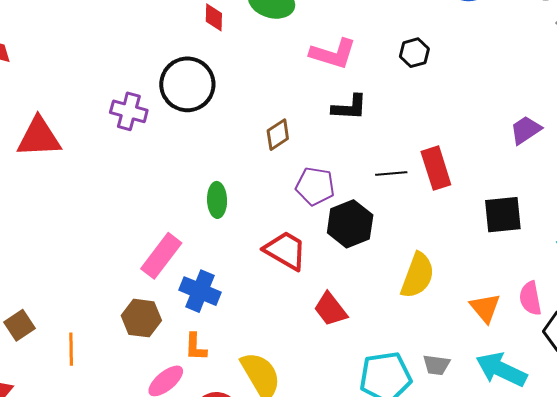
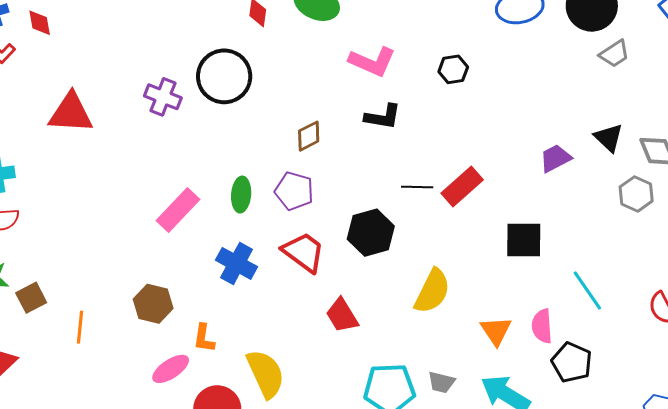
red rectangle: (436, 168) -> (462, 186), turned 60
purple pentagon: (315, 186) -> (294, 191), moved
pink rectangle: (161, 256) -> (178, 210), moved
blue cross: (200, 291) -> (237, 263), moved

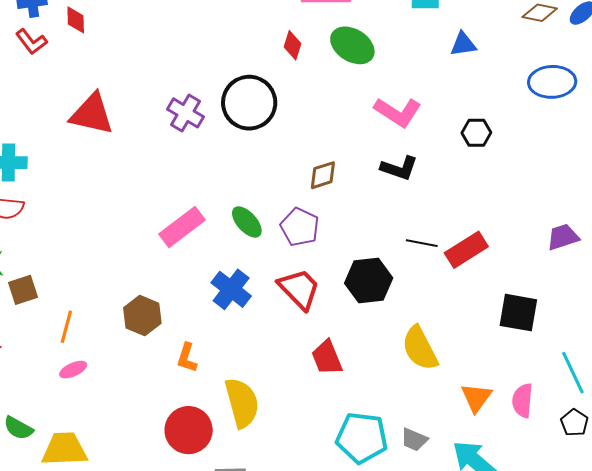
green ellipse: (241, 195) -> (247, 222), turned -56
yellow semicircle: (432, 291) -> (420, 348), turned 117
black pentagon: (572, 362) -> (574, 423), moved, size x0.7
pink ellipse: (171, 369) -> (73, 370), moved, size x0.7

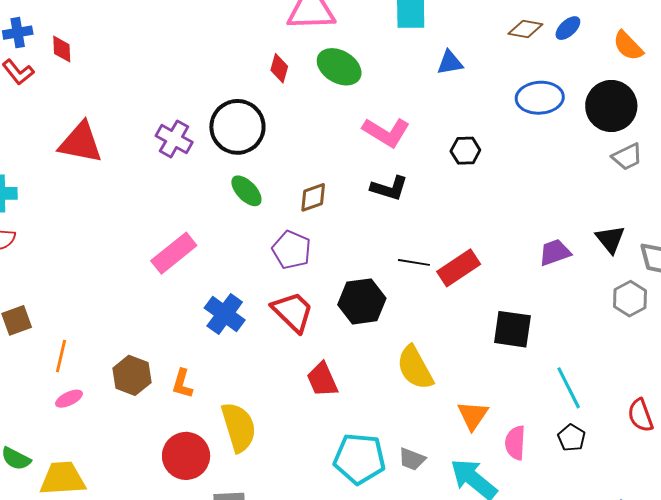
green ellipse: (247, 222) -> (246, 191), moved
brown hexagon: (142, 316) -> (132, 375), moved
pink semicircle: (522, 400) -> (515, 443), moved

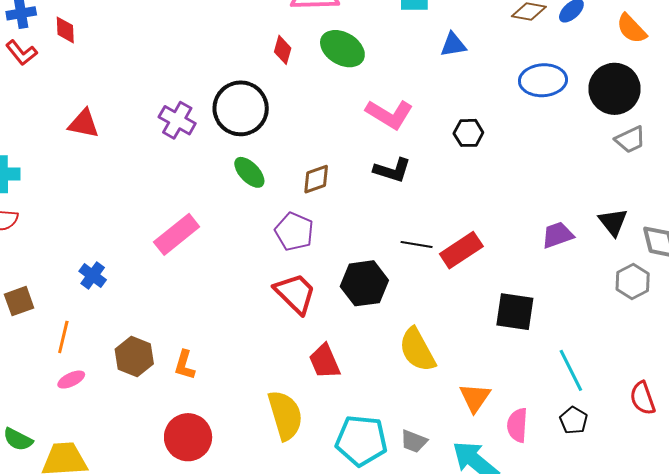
red triangle: (81, 143) -> (84, 124), size x0.7
blue cross: (225, 314) -> (93, 276), moved, size x0.7
yellow semicircle: (239, 427) -> (285, 415), moved

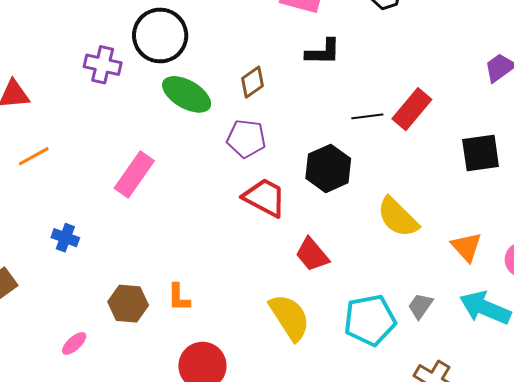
green ellipse: (249, 172) -> (187, 94), size x1.4
orange line: (63, 337) -> (34, 156), moved, turned 64
gray trapezoid: (414, 441) -> (420, 306), turned 120

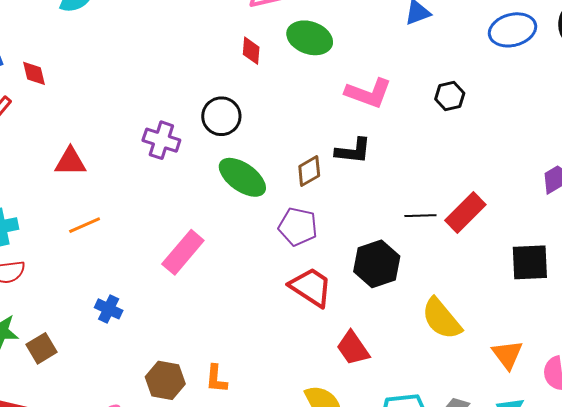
black circle: (160, 36) -> (221, 116), size x0.7
black L-shape: (323, 52) -> (353, 151), moved

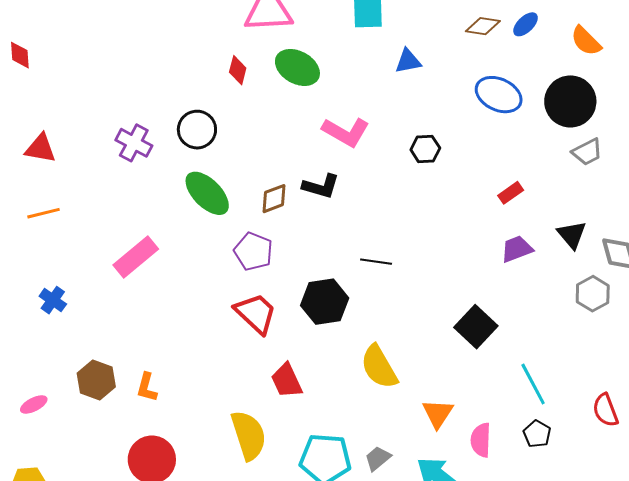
blue ellipse: (513, 30) -> (499, 95), turned 30
red rectangle: (465, 212) -> (511, 193), moved, size x0.6
black square: (530, 262) -> (476, 327), turned 36

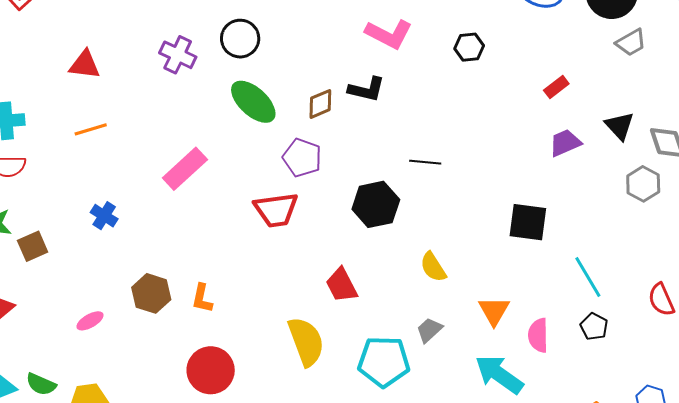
red trapezoid: (256, 313) -> (276, 210), moved, turned 132
black square: (476, 327) -> (528, 222), turned -33
yellow semicircle: (379, 367) -> (433, 267), size x0.7
gray trapezoid: (378, 458) -> (429, 330), moved

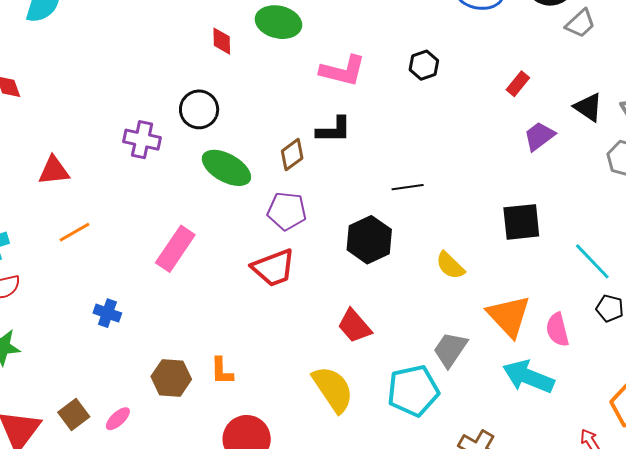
brown square: (33, 246) -> (74, 414), moved
yellow semicircle: (433, 267) -> (450, 265), moved
orange triangle: (494, 311) -> (509, 316), size x1.4
gray trapezoid: (429, 330) -> (450, 349), size x1.4

